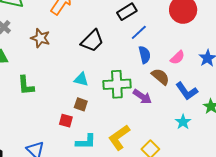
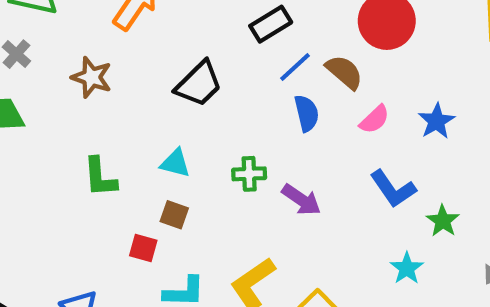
brown semicircle: (160, 77) -> (344, 72), moved
green cross: (117, 84) -> (249, 174), size x0.6
green L-shape: (26, 85) -> (100, 177), moved
cyan star: (183, 122) -> (407, 268), moved

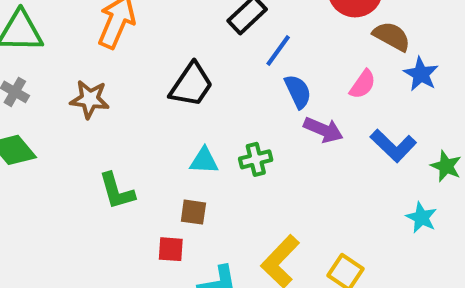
brown semicircle: (344, 72) -> (392, 36), moved
cyan triangle: (175, 163) -> (204, 161), moved
purple arrow: (301, 200) -> (323, 130), moved

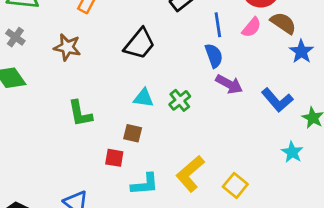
blue line: (278, 50) -> (218, 25), moved, turned -50
pink semicircle: (363, 84) -> (252, 27), moved
green cross: (256, 159) -> (180, 100), turned -30

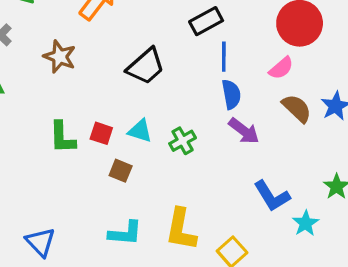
brown semicircle: (283, 23) -> (297, 108), moved
blue line: (218, 25) -> (224, 57), moved
blue L-shape: (277, 100) -> (272, 196), moved
red square: (114, 158) -> (101, 133), moved
yellow L-shape: (190, 174) -> (181, 229), turned -48

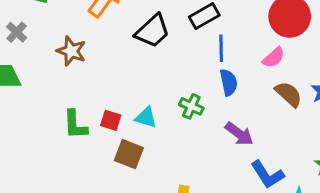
black trapezoid: (146, 66) -> (153, 31), moved
purple arrow: (244, 131) -> (239, 134), moved
green cross: (183, 141) -> (191, 106), moved, turned -35
brown square: (121, 171) -> (129, 154), size x1.4

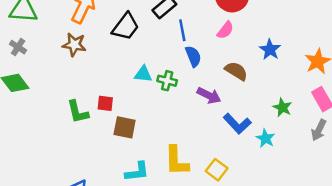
brown star: (71, 51) -> (74, 45), moved
brown semicircle: (289, 94) -> (236, 71), moved
cyan triangle: (146, 117) -> (143, 74), moved

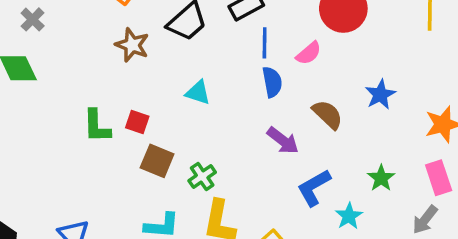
pink semicircle: (225, 30) -> (309, 53), moved
brown star: (74, 45) -> (132, 45), moved
green cross: (167, 81) -> (202, 176), moved, turned 30
blue L-shape: (237, 124) -> (314, 188), turned 92

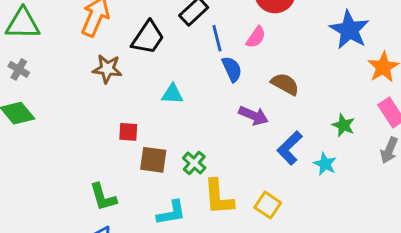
blue star: (380, 95) -> (349, 30), moved, size x1.5
green L-shape: (97, 126) -> (103, 197), moved

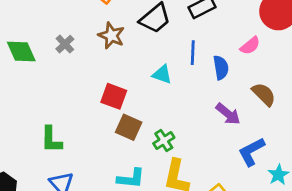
blue line: (217, 38) -> (193, 53), moved
gray cross: (19, 69) -> (65, 44), moved
red square: (128, 132) -> (114, 96), size x1.4
green L-shape: (103, 197) -> (51, 140), moved

